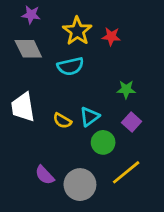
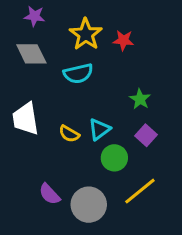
green star: (126, 89) -> (140, 99), turned 30

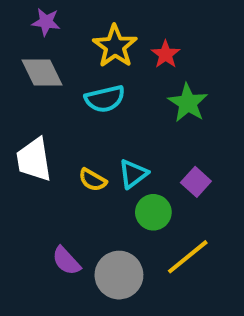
red star: (123, 40) -> (166, 54), turned 30
green star: (140, 99) -> (188, 103), moved, size x1.4

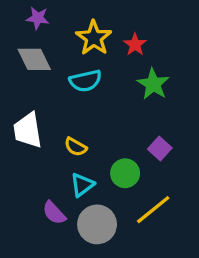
cyan triangle: (133, 174) -> (82, 185), moved

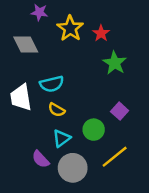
purple star: (38, 18) -> (39, 12), moved
cyan semicircle: (85, 81) -> (52, 84), moved

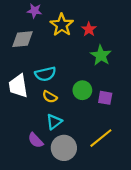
gray diamond: (26, 44) -> (23, 39), turned -70
purple square: (120, 111) -> (105, 98), turned -32
green circle: (94, 130) -> (82, 90), moved

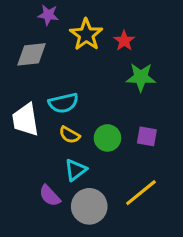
green star: (101, 55) -> (141, 77), turned -30
green circle: (82, 90) -> (107, 138), moved

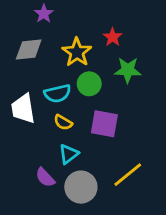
purple star: (48, 15) -> (44, 14), turned 30
yellow star: (86, 35) -> (77, 52), moved
purple square: (147, 136) -> (104, 124), moved, size x1.5
green circle: (107, 138) -> (89, 84), moved

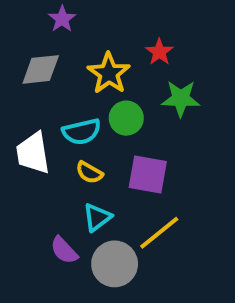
yellow line: (128, 175) -> (159, 233), moved

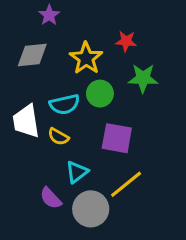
red star: (159, 52) -> (126, 41), turned -30
yellow semicircle: (89, 173) -> (58, 137), moved

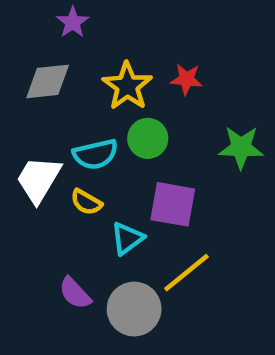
red star: (126, 41) -> (186, 79), moved
green star: (143, 78) -> (241, 147), moved
white trapezoid: (26, 121) -> (39, 179), turned 40
cyan triangle: (77, 172) -> (127, 238), moved

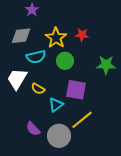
cyan semicircle: (95, 154) -> (36, 57), moved

